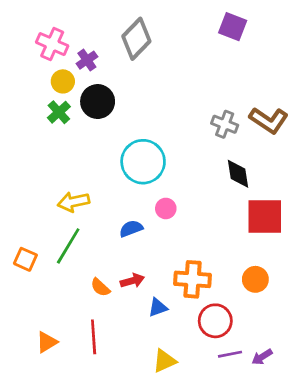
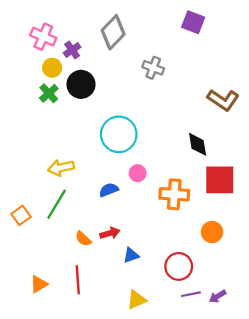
gray cross: (225, 124) -> (153, 68), moved
orange square: (25, 259) -> (21, 215), turned 30
orange cross: (193, 279) -> (174, 194), moved

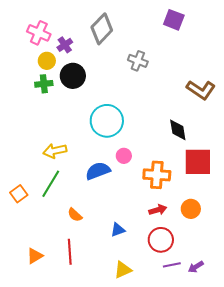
green cross: (49, 93) -> (44, 84), turned 36
blue semicircle: (109, 190) -> (98, 171), size x1.4
red arrow: (110, 233) -> (158, 210), moved

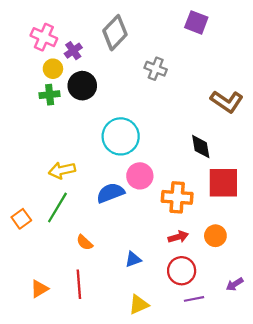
pink circle: (124, 156) -> (140, 176), size x1.5
purple arrow: (196, 267) -> (235, 284), moved

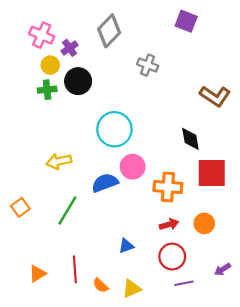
green line: (57, 208) -> (67, 211), moved
orange semicircle: (85, 243) -> (101, 285), moved

